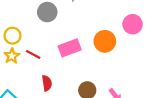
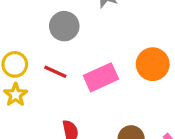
red line: (33, 54) -> (55, 72), moved

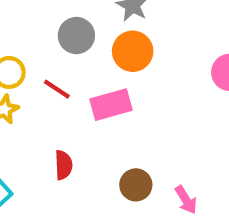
orange circle: (153, 64) -> (133, 51), moved

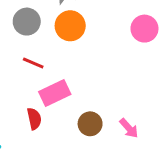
red line: (57, 89) -> (33, 63), moved
pink rectangle: (111, 105) -> (55, 93), moved

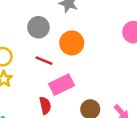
orange circle: (70, 26) -> (72, 43), moved

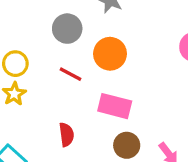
pink rectangle: (62, 85) -> (115, 106), moved, turned 35

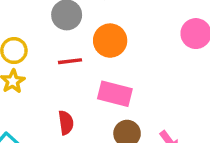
red line: (70, 74) -> (70, 61), turned -35

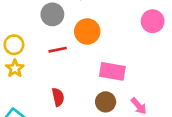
pink rectangle: (115, 94) -> (112, 71), moved

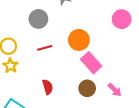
orange circle: (87, 31) -> (79, 40), moved
pink rectangle: (112, 71) -> (91, 63), turned 42

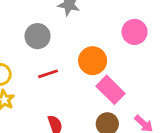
pink circle: (122, 19) -> (135, 32), moved

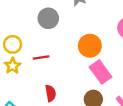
red line: (48, 74) -> (41, 58), moved

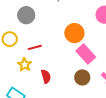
gray circle: (48, 18) -> (26, 15), moved
yellow star: (12, 66) -> (25, 65), moved

